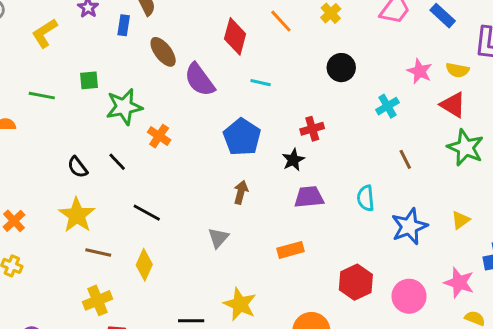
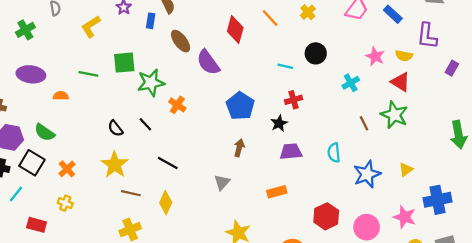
green square: (89, 80) -> (124, 63), size x1.5
cyan line: (261, 83) -> (285, 66), moved
green star: (465, 148) -> (394, 115), moved

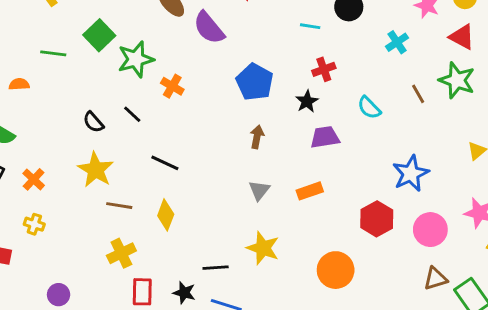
green square: (124, 63) -> (99, 35), turned -35
cyan semicircle: (334, 153) -> (369, 108), moved, turned -36
blue star: (367, 174) -> (411, 173), moved
gray triangle: (222, 182) -> (259, 190), moved

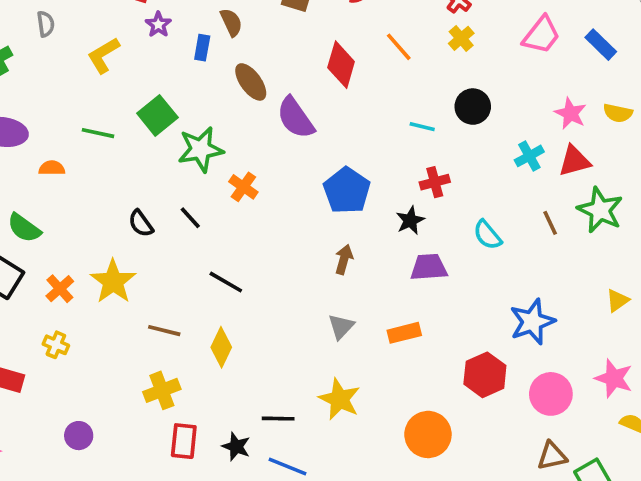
red triangle: (462, 37) -> (574, 161), moved, turned -48
yellow star: (96, 170) -> (113, 281), moved

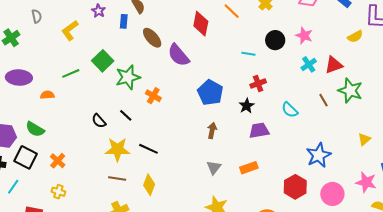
pink star: (571, 113) -> (304, 36), moved
yellow semicircle: (618, 113) -> (355, 36), turned -35
green line: (98, 133) -> (71, 73), turned -30
yellow star: (113, 281) -> (117, 149), moved, turned -30

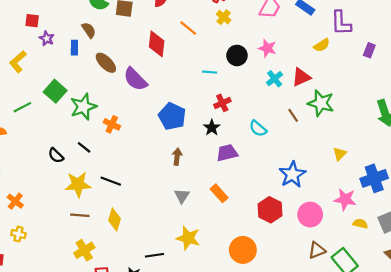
orange rectangle: (249, 168) -> (219, 193), turned 72

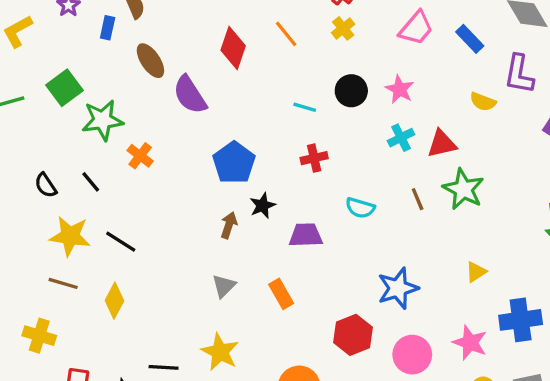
yellow semicircle: (322, 45) -> (483, 102), turned 42
black star: (212, 128) -> (262, 206), moved
cyan semicircle: (258, 128) -> (360, 208), turned -36
yellow cross: (84, 250) -> (39, 336), moved, turned 36

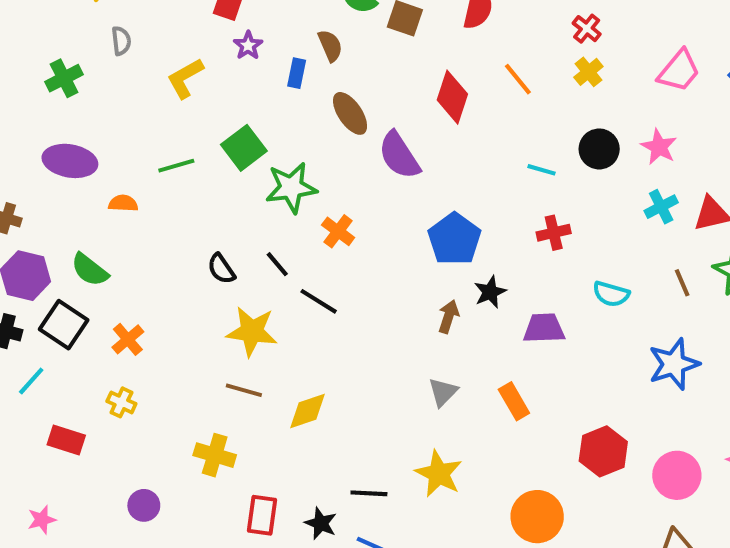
black line: (121, 242) -> (319, 301), moved
blue star: (398, 288) -> (674, 364), moved
yellow diamond: (114, 301) -> (307, 411), turned 44

